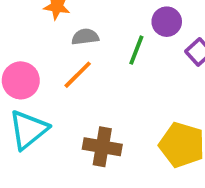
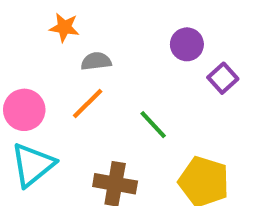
green line: (136, 50) -> (153, 125), moved, turned -64

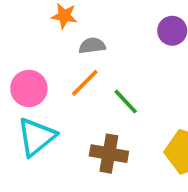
green line: (153, 125) -> (126, 101), moved

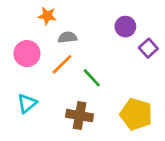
pink circle: (29, 88) -> (27, 54), moved
cyan triangle: (36, 137) -> (27, 103), size x0.7

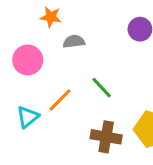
orange line: (62, 64) -> (60, 100), moved
brown cross: (80, 116) -> (106, 137), moved

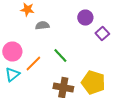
pink circle: (28, 60) -> (12, 52), moved

